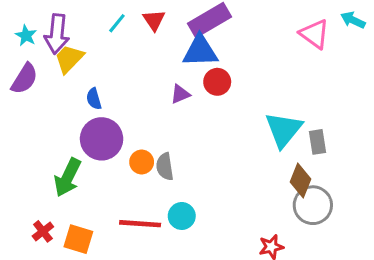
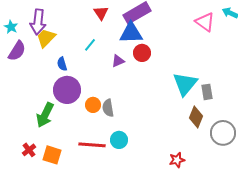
cyan line: (117, 23) -> (90, 45), moved
cyan star: (26, 36) -> (11, 27), moved
gray circle: (313, 205) -> (223, 133), moved

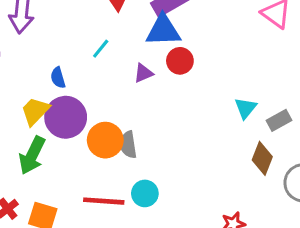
yellow trapezoid: (46, 38) -> (35, 111), moved
cyan triangle: (185, 84) -> (245, 108), size x0.6
gray rectangle: (207, 92) -> (279, 120), turned 70
orange circle: (93, 105) -> (105, 140), size x1.5

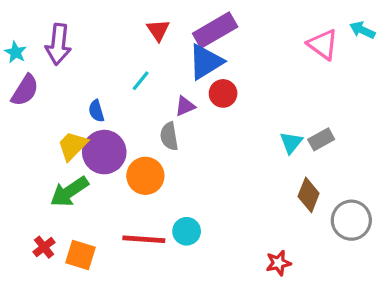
blue triangle: (163, 30) -> (206, 62), turned -30
gray rectangle: (279, 120) -> (321, 139), moved
gray semicircle: (128, 145) -> (169, 136), moved
green arrow: (32, 155) -> (69, 192), turned 30

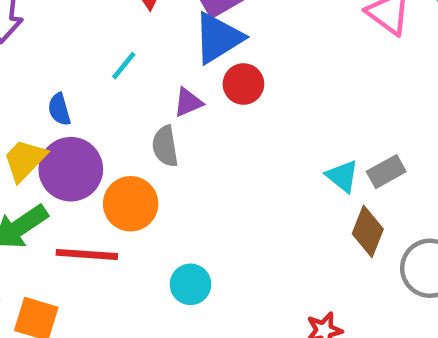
gray rectangle: (321, 139) -> (386, 172), moved
cyan triangle: (291, 143) -> (342, 176), moved, turned -30
red line: (144, 239) -> (87, 254), moved

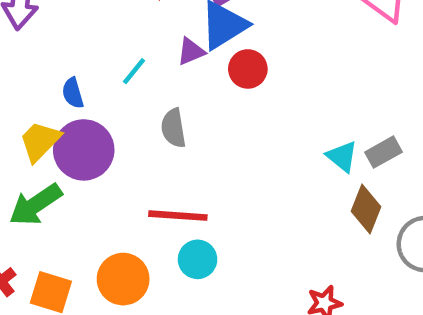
cyan line: (124, 66) -> (134, 71), moved
purple triangle: (188, 102) -> (191, 51), moved
orange circle: (131, 204) -> (123, 279), moved
red line: (87, 254) -> (178, 216), moved

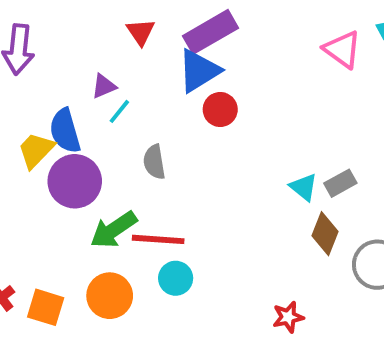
purple triangle: (191, 51) -> (104, 86), moved
blue semicircle: (73, 93) -> (65, 131), size x1.6
yellow trapezoid: (40, 141) -> (36, 150), moved
green arrow: (36, 205) -> (114, 230), moved

